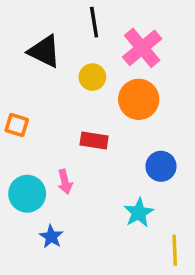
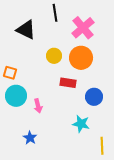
yellow circle: (92, 77) -> (54, 56), moved
red rectangle: (94, 141) -> (68, 83), moved
cyan circle: (27, 194) -> (16, 96), moved
cyan star: (139, 213) -> (81, 124), turned -30

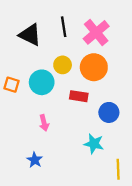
black line: (55, 13) -> (64, 27), moved
cyan circle: (16, 96) -> (42, 82), moved

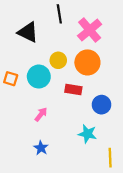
black line: (64, 27) -> (59, 14), moved
pink arrow: (44, 123) -> (41, 114), turned -128
blue star: (35, 160) -> (41, 148), moved

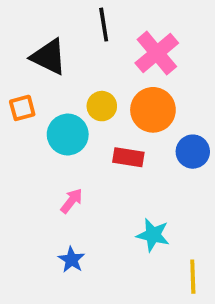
orange square: (11, 79) -> (22, 108), moved, turned -32
blue circle: (102, 105) -> (193, 152), moved

